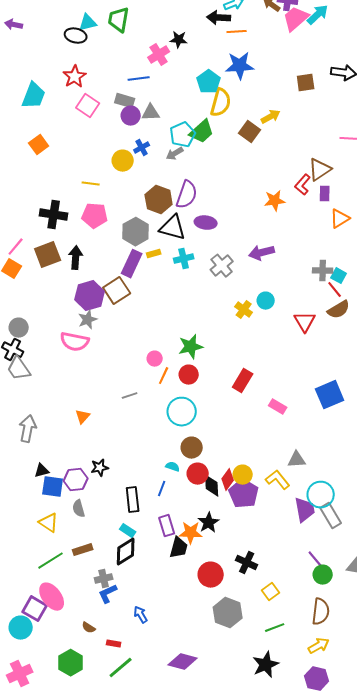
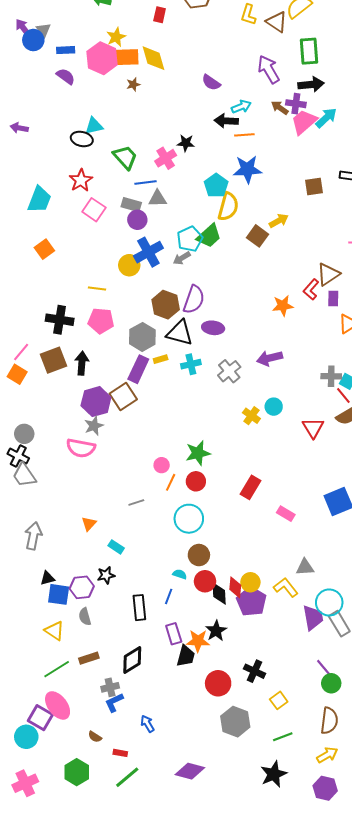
green trapezoid: (119, 20) -> (125, 157), moved, turned 128
gray triangle: (151, 113) -> (158, 199), moved
blue cross: (142, 148) -> (148, 252), size x1.8
red diamond: (228, 480) -> (235, 587), turned -30
cyan rectangle: (128, 531) -> (116, 547), moved

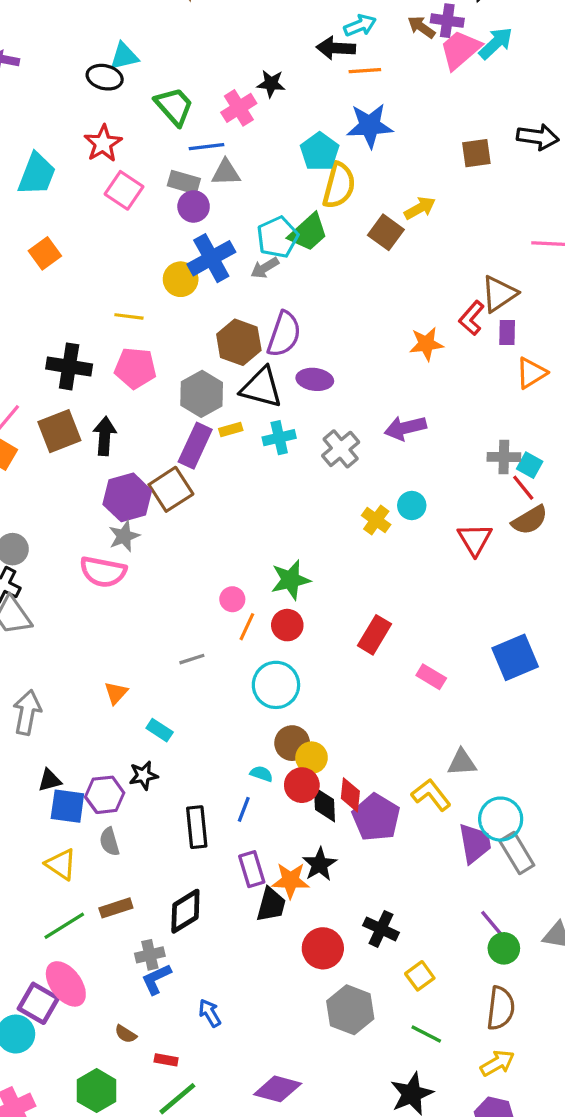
yellow circle: (250, 582) -> (312, 758), moved
green line: (283, 737) -> (426, 1034), turned 48

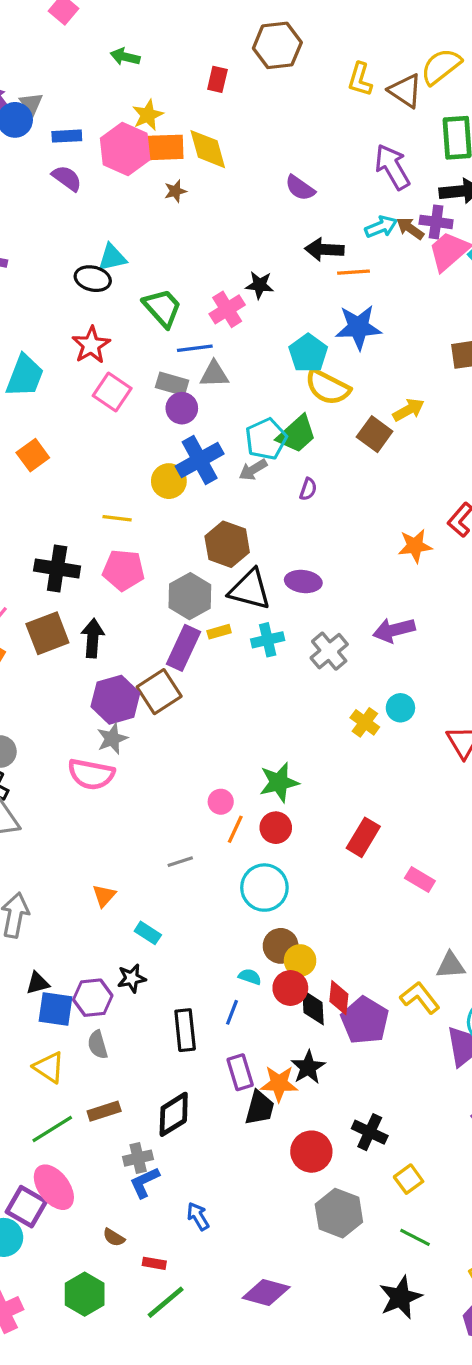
cyan arrow: (360, 25) -> (381, 227), moved
yellow semicircle: (339, 185) -> (328, 387), turned 102
purple semicircle: (284, 334) -> (308, 489), moved, size x0.5

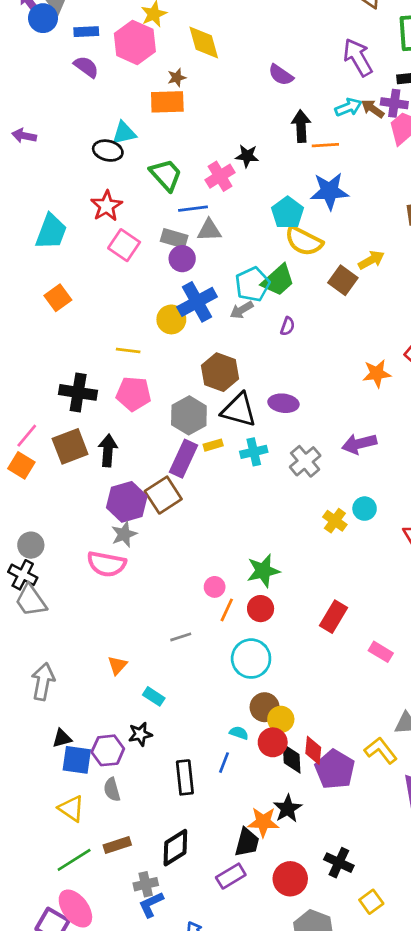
orange rectangle: (164, 147) -> (167, 102), moved
black arrow: (324, 249) -> (301, 126), turned 84
purple rectangle: (240, 1072) -> (231, 876), moved, turned 76

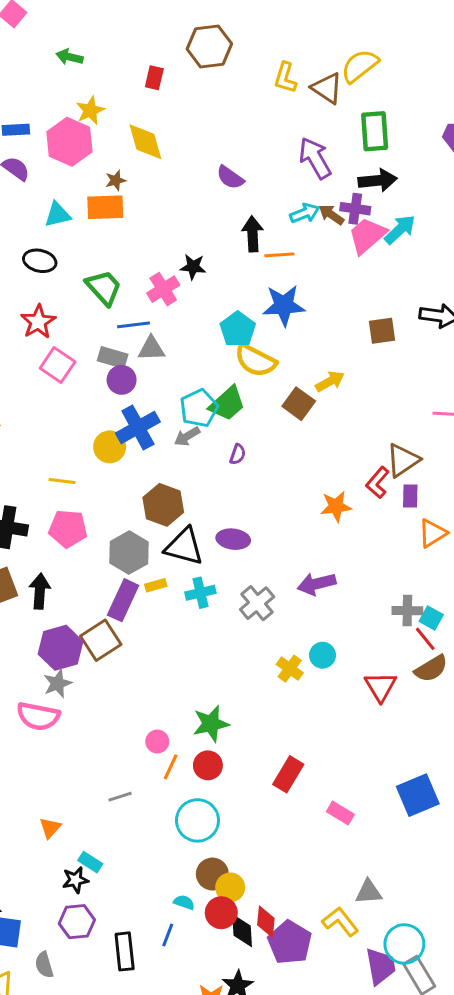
cyan triangle: (124, 133) -> (58, 215), moved
black star: (140, 734) -> (75, 880), moved
purple hexagon: (108, 750) -> (77, 922), moved

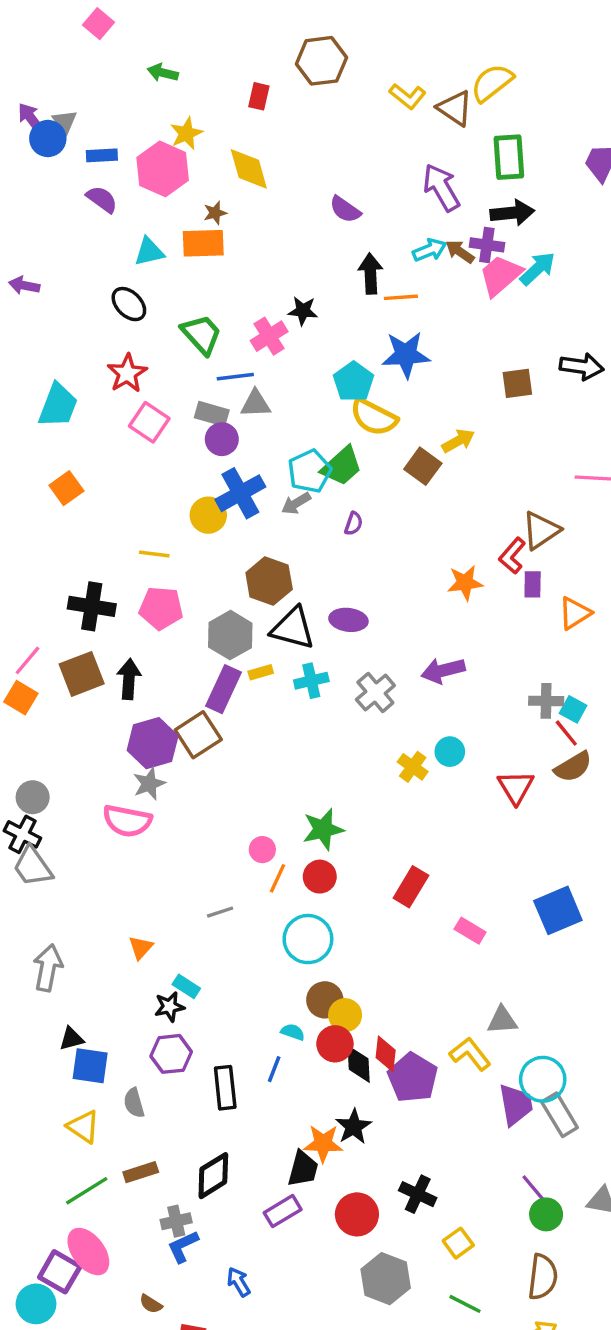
yellow L-shape: (285, 78) -> (408, 96), turned -68
black ellipse: (40, 261) -> (129, 304), turned 32
purple rectangle: (410, 496) -> (533, 584), moved

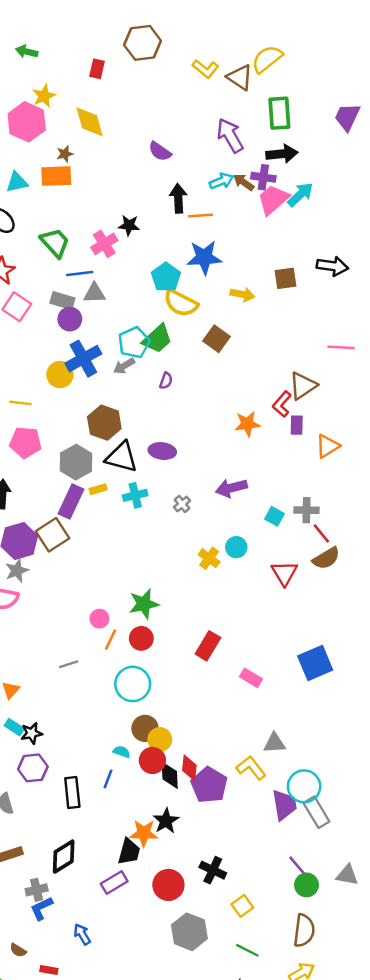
yellow arrow: (458, 441) -> (242, 294), moved, turned 40
gray cross: (375, 692) -> (182, 504), size x0.6
cyan square: (573, 709) -> (274, 516), moved
cyan rectangle: (186, 986) -> (14, 727), moved

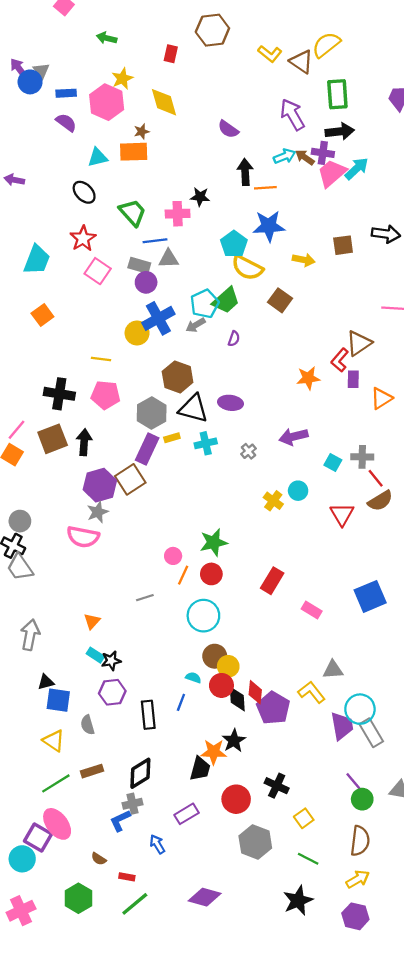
pink cross: (104, 244) -> (178, 214), turned 30
purple rectangle: (114, 882) -> (187, 814), moved
gray cross: (37, 890) -> (133, 804), moved

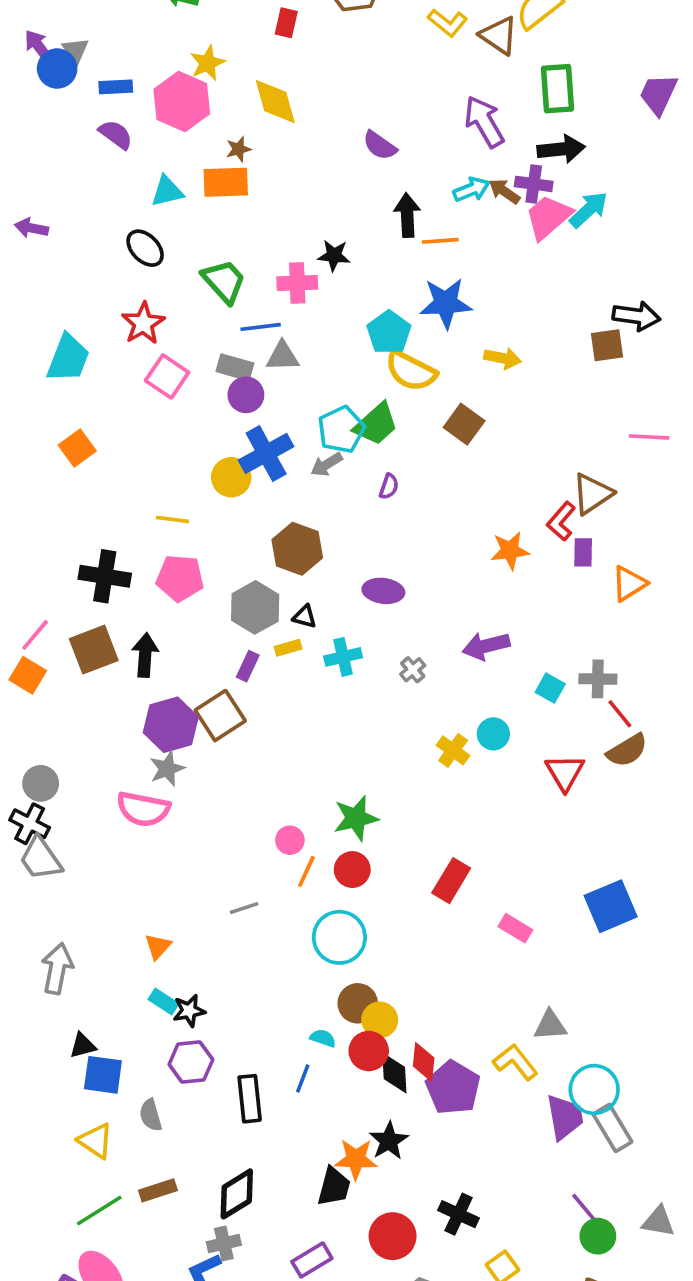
brown square: (343, 245) -> (607, 345), moved
black triangle: (193, 408) -> (305, 617), moved, size x0.5
purple rectangle: (147, 449) -> (248, 666), size x0.6

